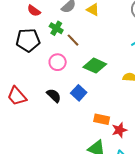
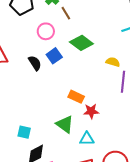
blue square: (79, 93) -> (54, 56), moved

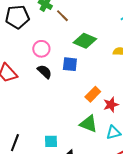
pink circle: (46, 31) -> (41, 49), moved
blue square: (54, 56) -> (70, 64), moved, turned -35
orange rectangle: (76, 97) -> (93, 94), turned -56

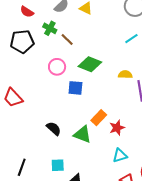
pink circle: (41, 49) -> (57, 67), moved
black semicircle: (45, 72) -> (54, 129), moved
green triangle: (89, 124) -> (82, 134), moved

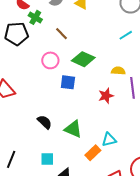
green cross: (50, 28) -> (35, 17), moved
orange rectangle: (99, 118) -> (93, 153), moved
red star: (117, 128) -> (106, 96), moved
cyan triangle: (120, 156) -> (109, 140), moved

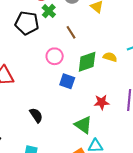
green diamond: (83, 59) -> (87, 62), turned -55
yellow semicircle: (118, 71) -> (110, 57), moved
green triangle: (73, 129) -> (83, 125), moved

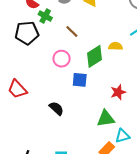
black semicircle: (36, 115) -> (56, 108), moved
green triangle: (83, 125) -> (106, 119), turned -30

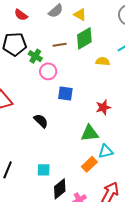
green cross: (45, 16) -> (35, 56), moved
brown line: (72, 31) -> (60, 45), turned -56
green diamond: (94, 56) -> (84, 38), moved

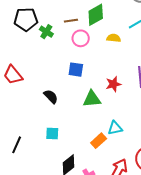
pink circle: (48, 71) -> (81, 38), moved
green triangle: (90, 133) -> (92, 99), moved
cyan square: (44, 170) -> (52, 133), moved

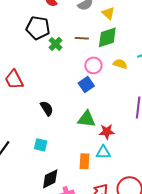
pink circle: (81, 38) -> (93, 65), moved
blue square: (76, 70) -> (86, 85), moved, turned 35
red star: (113, 84) -> (107, 132), moved
orange rectangle: (99, 141) -> (85, 161), turned -56

